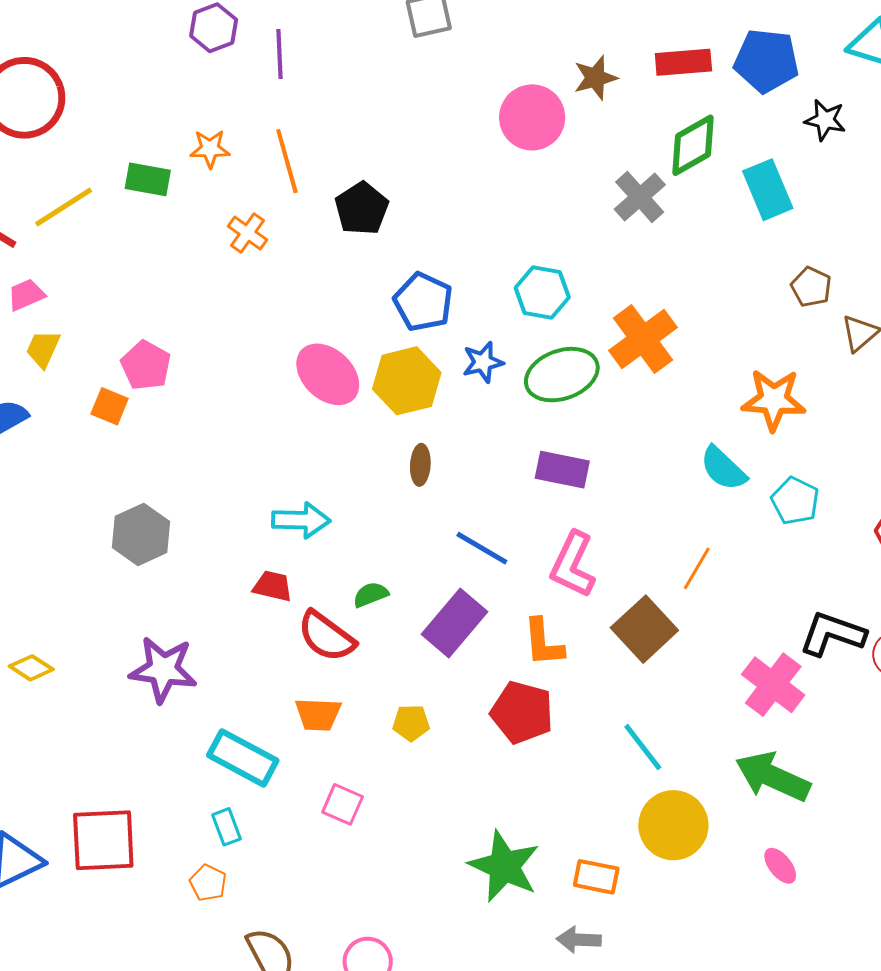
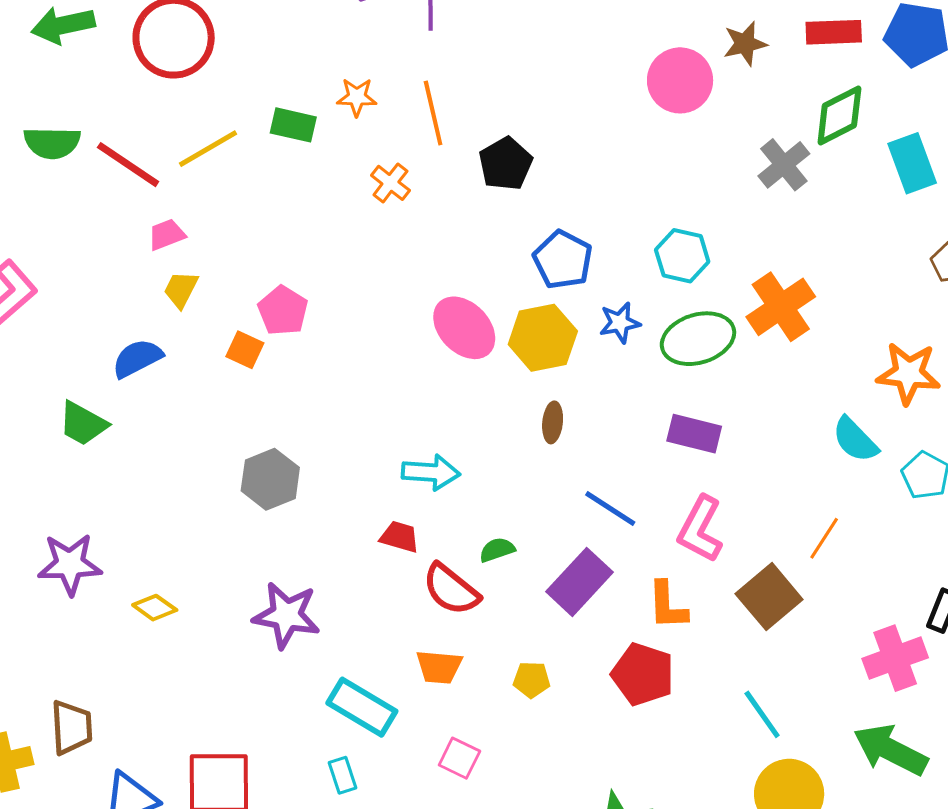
pink cross: (773, 685) -> (895, 658), turned 30

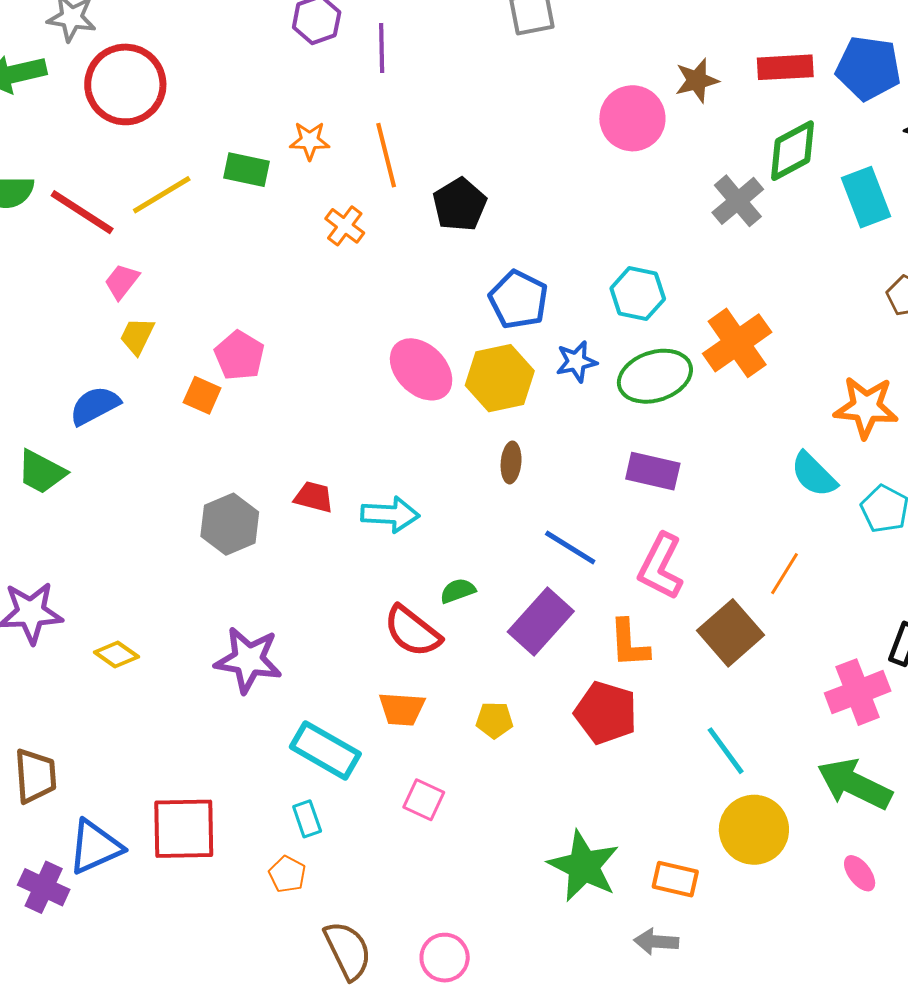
pink trapezoid: (167, 235) -> (122, 281), turned -30
red trapezoid: (400, 537) -> (314, 497), moved

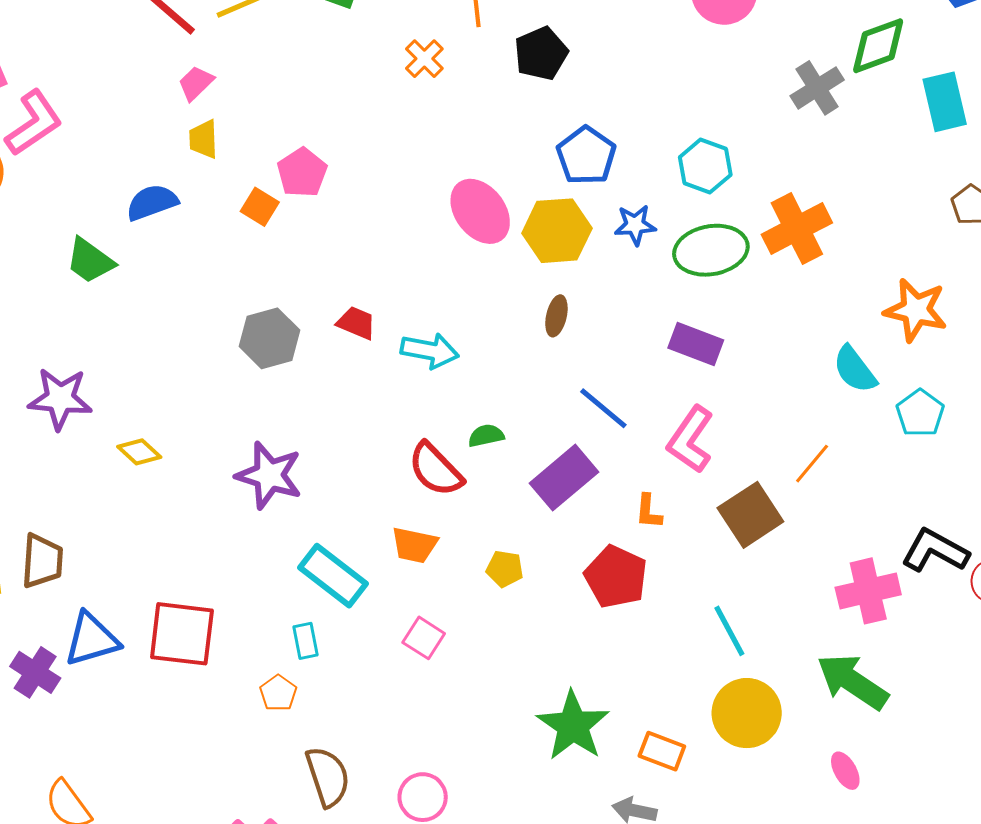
yellow trapezoid: (137, 336) -> (203, 139), turned -36
orange L-shape: (629, 643) -> (649, 511), size x0.7

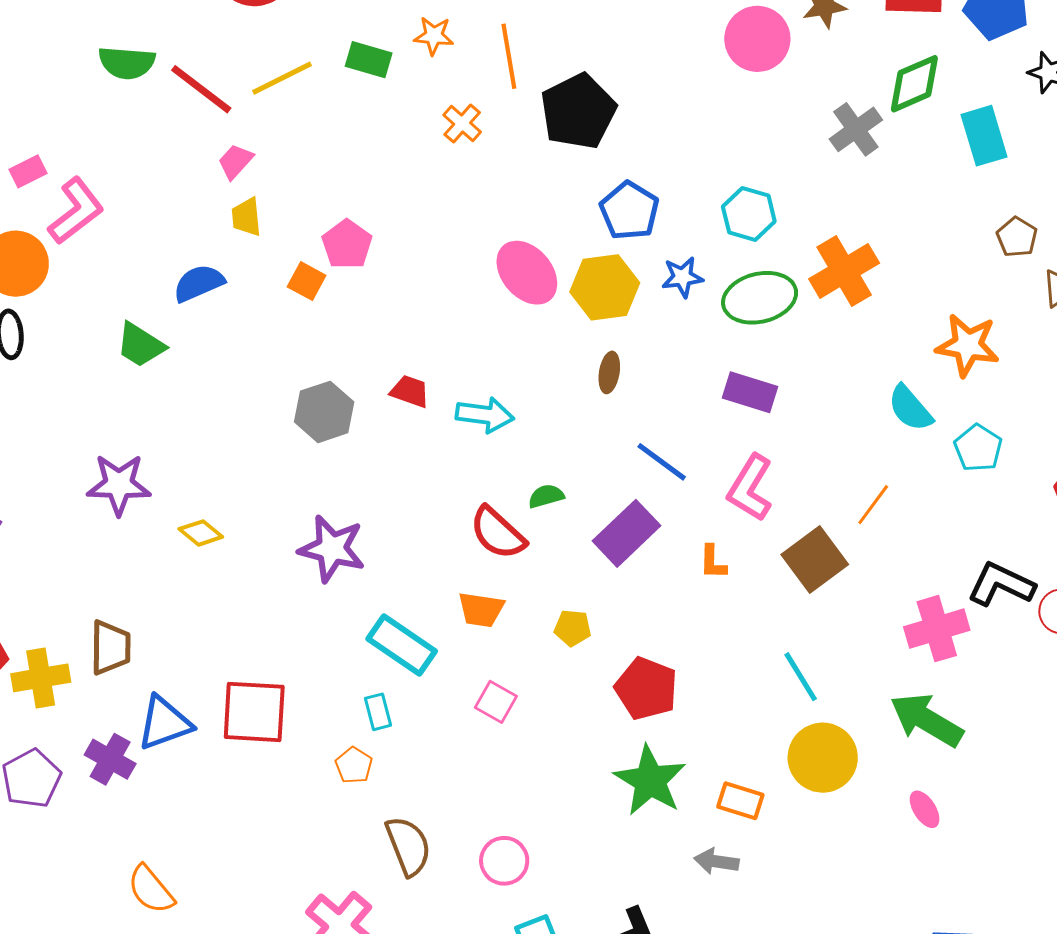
black pentagon: (541, 53) -> (578, 111), size x1.4
red pentagon: (616, 577) -> (646, 689), moved

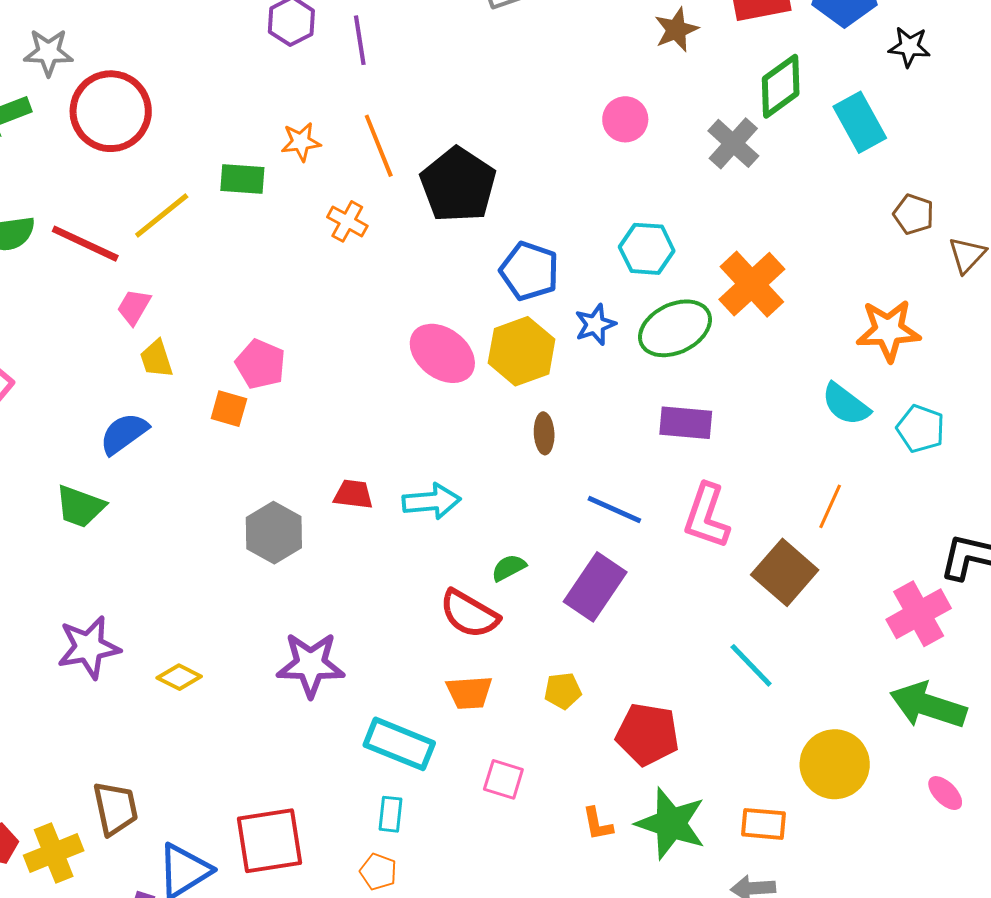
pink circle: (757, 39) -> (625, 119), moved, size x0.7
orange L-shape: (713, 562) -> (598, 824), moved
cyan line: (801, 677) -> (751, 665), moved
cyan rectangle: (378, 712) -> (390, 814), turned 33

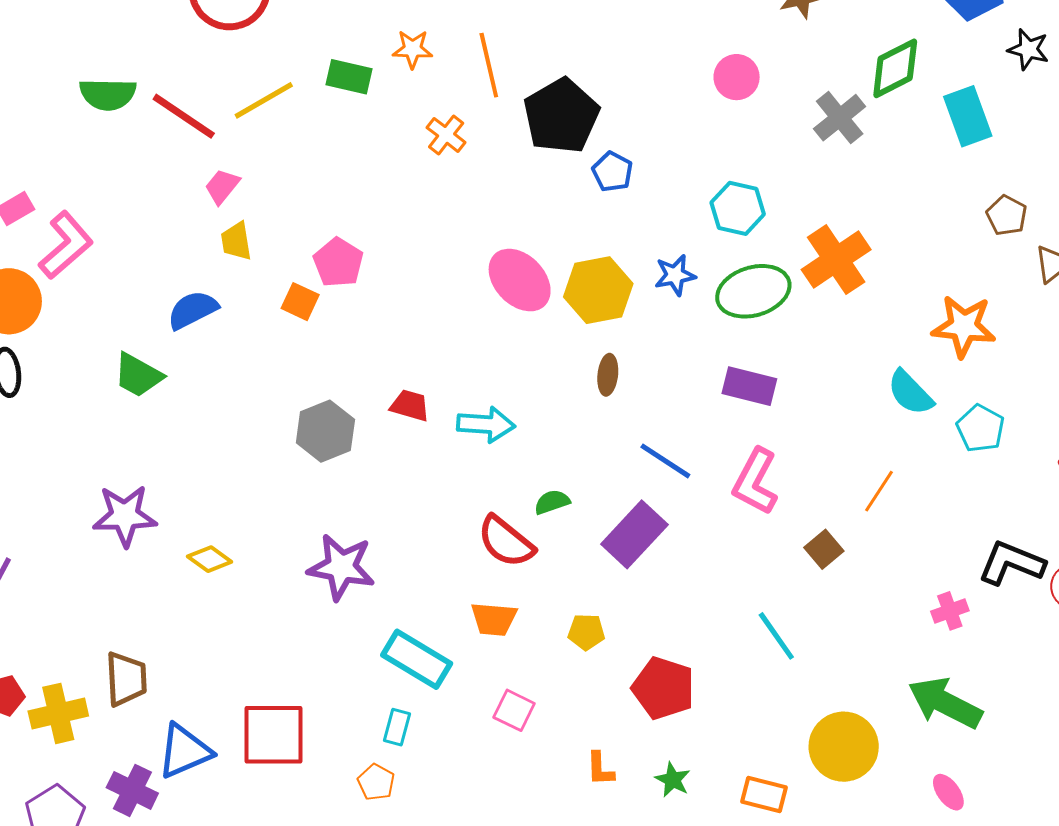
blue pentagon: (529, 271) -> (612, 172), moved, size x0.7
brown square: (785, 572) -> (824, 549), size x0.6
pink cross: (919, 614) -> (950, 611), size x0.6
green star: (671, 823) -> (673, 780), size x0.5

